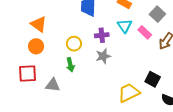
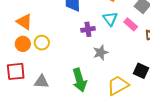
yellow circle: (74, 44) -> (42, 43), moved
gray star: (103, 56) -> (101, 52), moved
green arrow: (70, 65) -> (79, 80), moved, size x1.6

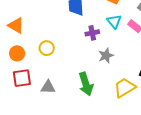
orange triangle: (24, 22) -> (16, 25), moved
orange circle: (23, 44) -> (17, 53), moved

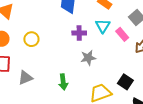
green arrow: (86, 84) -> (63, 82), size x0.7
gray triangle: (48, 87) -> (25, 78), turned -35

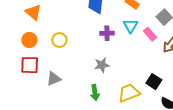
gray star: (88, 58) -> (102, 65), moved
green arrow: (63, 82) -> (95, 93), moved

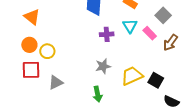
yellow circle: (59, 40) -> (47, 51), moved
yellow trapezoid: (129, 93) -> (132, 76), moved

